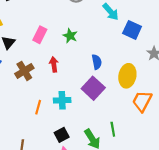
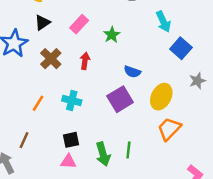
blue semicircle: (97, 62) -> (132, 72), turned 104
brown cross: (24, 71) -> (51, 59), turned -30
cyan cross: (62, 100) -> (72, 101), moved
orange line: (38, 107) -> (38, 103), moved

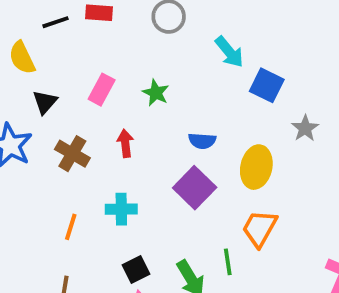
orange trapezoid: (169, 129) -> (260, 228), moved

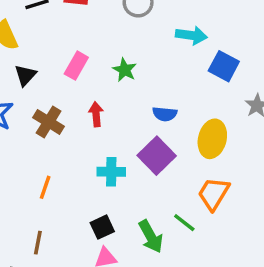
cyan arrow: (229, 52) -> (191, 35), turned -44
cyan cross: (121, 209) -> (111, 172), moved
green line: (228, 262) -> (184, 223), turned -45

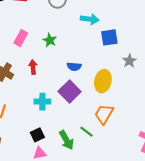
blue square: (224, 66) -> (109, 37), turned -36

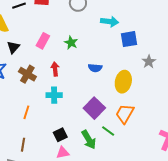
purple square: (70, 92) -> (94, 108), moved
cyan cross: (42, 102) -> (54, 95), moved

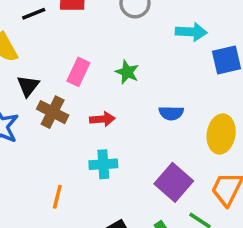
red arrow: (55, 69) -> (102, 119), turned 96
brown cross: (27, 74) -> (53, 112), moved

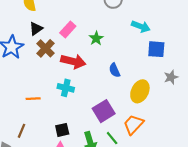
blue semicircle: (171, 113) -> (115, 70), turned 48
red arrow: (102, 119) -> (73, 61), size x1.6
orange line: (57, 197) -> (33, 99), turned 56

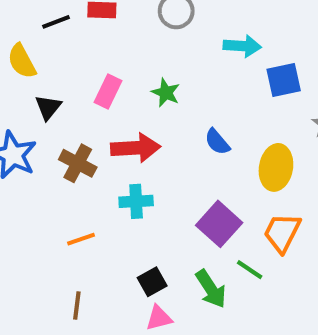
brown cross: (46, 48) -> (78, 163), moved

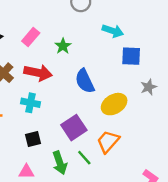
blue semicircle: (217, 142) -> (85, 81), size x1.5
yellow ellipse: (276, 167) -> (114, 104), turned 35
black square: (152, 282) -> (33, 139), moved

